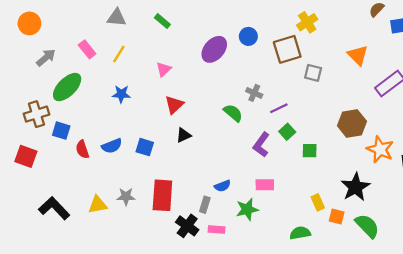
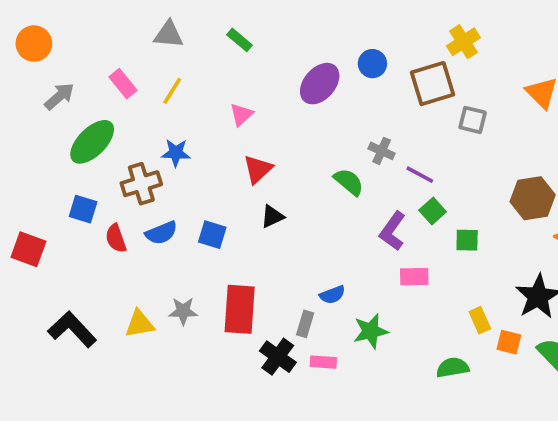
purple line: (279, 108) -> (420, 175), turned 54
brown cross: (36, 114) -> (141, 184), moved
pink rectangle: (265, 185) -> (414, 277), moved

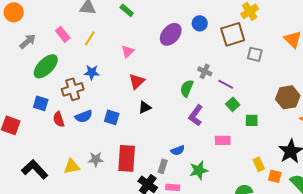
green semicircle: (349, 182) -> (187, 88), turned -108
purple L-shape: (392, 231) -> (196, 115), moved

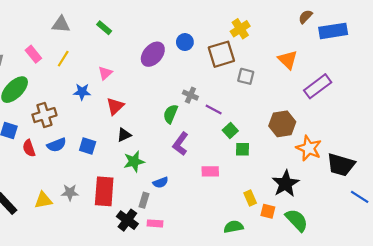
blue star: (92, 72) -> (82, 92), moved
green square: (233, 104) -> (230, 131), moved
green star: (199, 170) -> (134, 161), moved

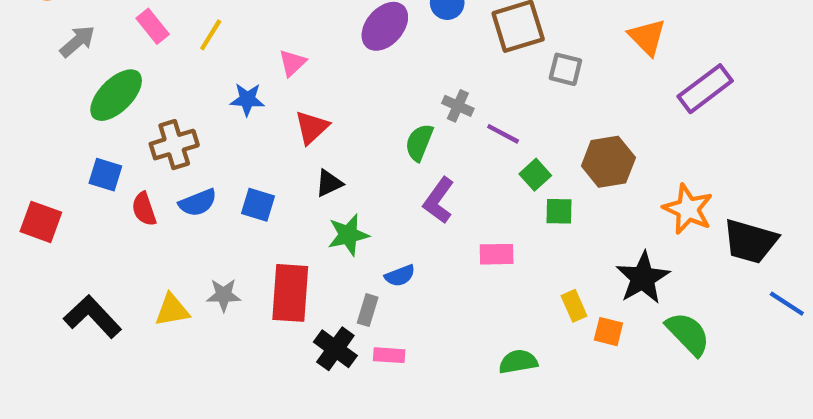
brown hexagon: (282, 124) -> (608, 162), moved
green semicircle: (297, 220) -> (688, 334), moved
green semicircle: (234, 227) -> (518, 362), moved

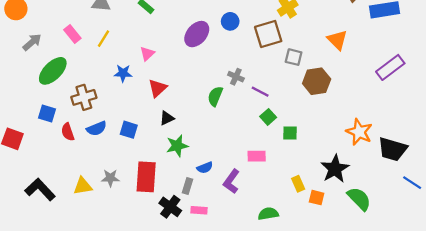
purple rectangle: (705, 89) -> (390, 67), moved
brown hexagon: (608, 162) -> (317, 81), moved
green square: (535, 175) -> (268, 117), moved
purple L-shape: (439, 200) -> (231, 181), moved

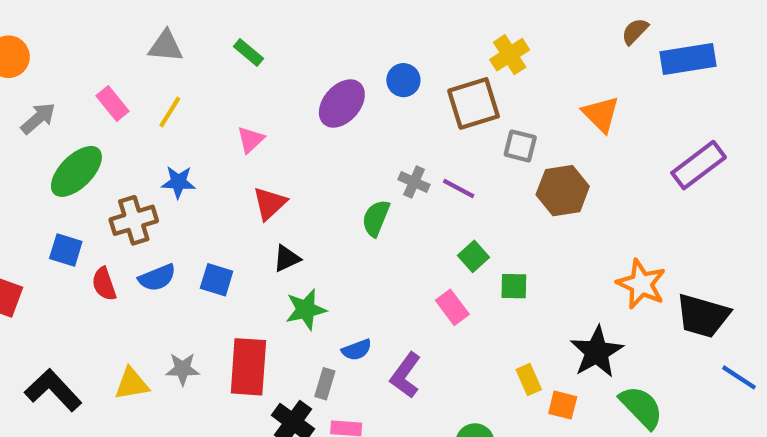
blue star: (123, 73) -> (178, 182), moved
purple line: (260, 92) -> (459, 188), moved
pink rectangle: (257, 156) -> (452, 307), moved, turned 54

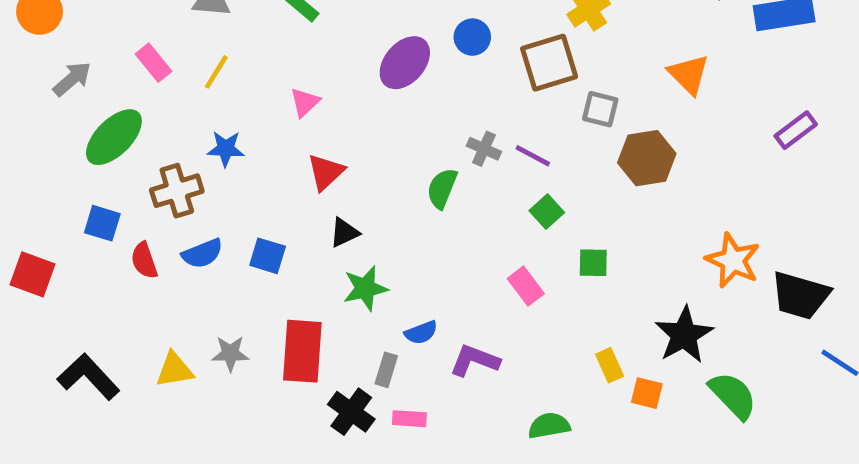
purple rectangle: (699, 165) -> (796, 130), size x0.7
green square: (474, 256) -> (547, 212), moved
purple L-shape: (406, 375) -> (475, 360), turned 75

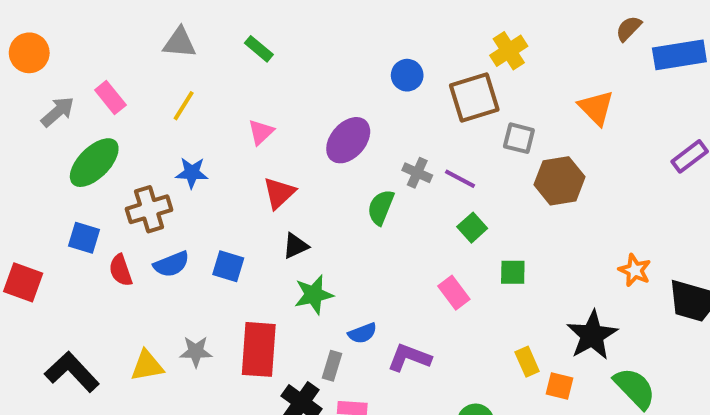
pink rectangle: (154, 63) -> (110, 98), moved
purple ellipse: (405, 63) -> (348, 140), moved
orange star: (733, 260) -> (635, 270), size x0.7

